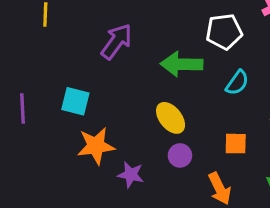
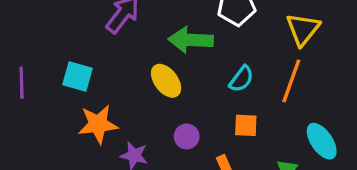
cyan semicircle: (237, 83) -> (241, 79), moved
yellow ellipse: (171, 118) -> (166, 81), moved

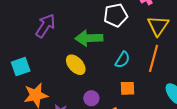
cyan square: (78, 76) -> (21, 67), turned -30

